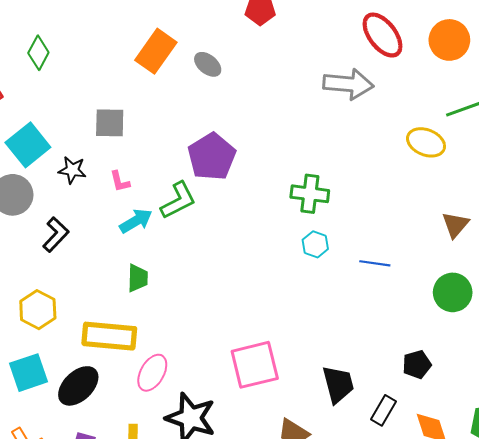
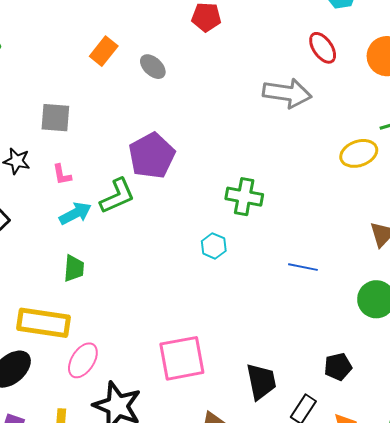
red ellipse: (383, 35) -> (323, 48), size x0.7
orange rectangle: (156, 51) -> (104, 51), size x0.7
yellow ellipse: (426, 142) -> (359, 153), turned -45
cyan hexagon: (315, 244) -> (214, 246), moved

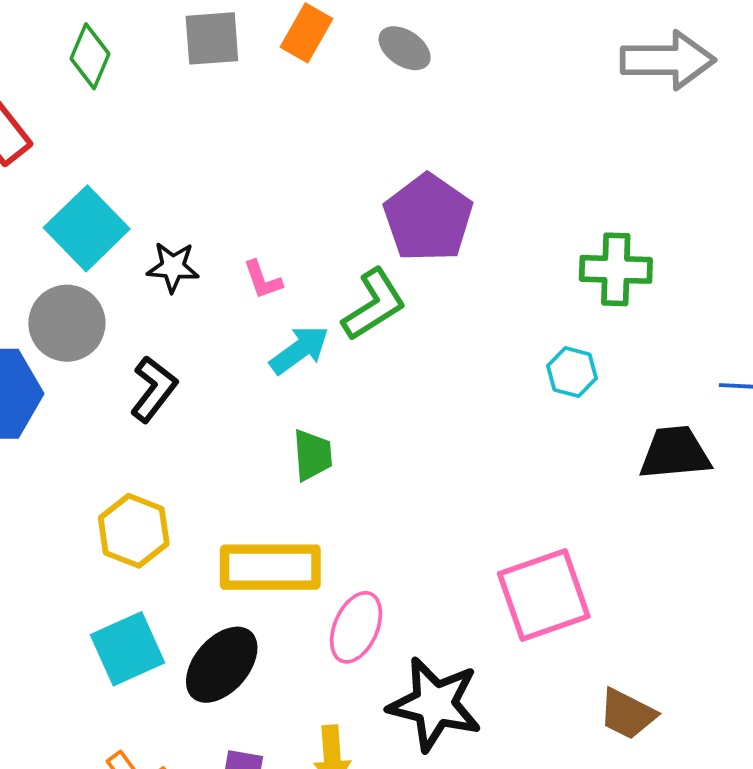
gray square: (55, 118) -> (212, 38), moved
black trapezoid: (261, 381) -> (675, 453), moved, turned -75

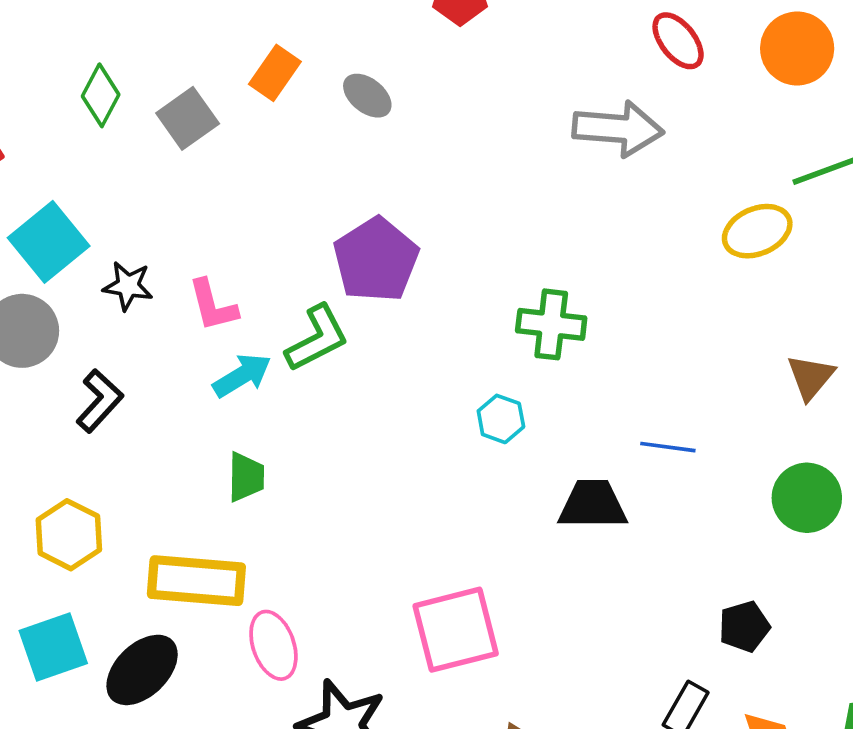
gray square: (212, 38) -> (188, 118), moved, turned -36
green diamond: (90, 56) -> (101, 95), moved
pink L-shape: (263, 280) -> (213, 305), size x1.4
pink ellipse: (356, 627) -> (273, 645), turned -48

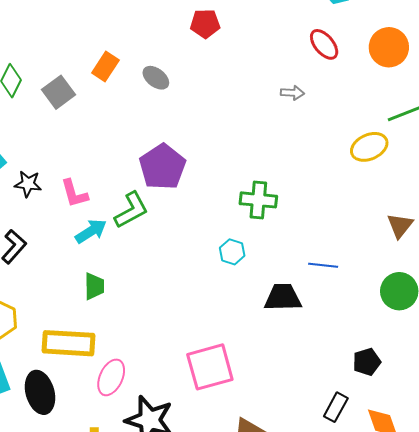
gray arrow: (618, 129) -> (292, 93), size x0.5
pink ellipse: (273, 645) -> (111, 377), turned 45
black ellipse: (142, 670) -> (40, 392), turned -60

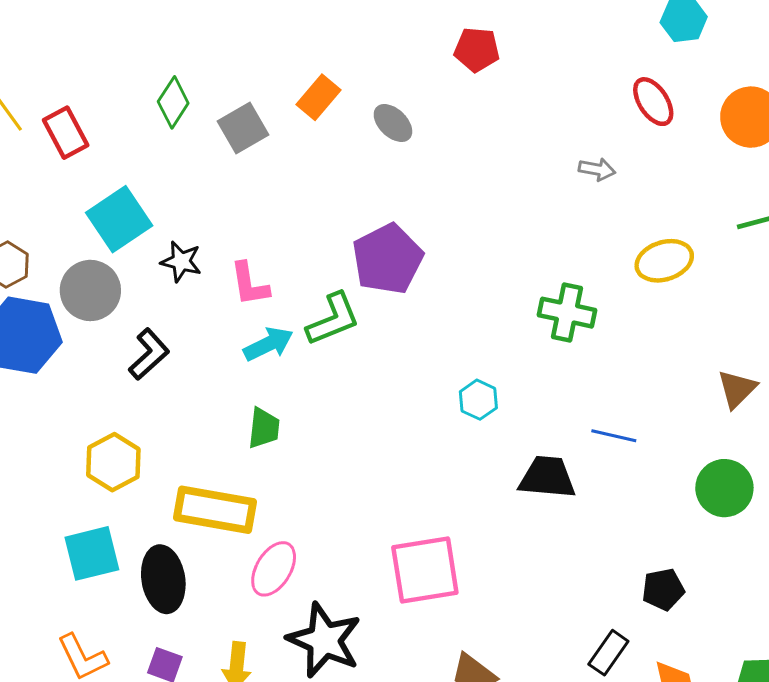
yellow ellipse: (369, 147) -> (664, 261), moved
green cross: (258, 200) -> (567, 313), moved

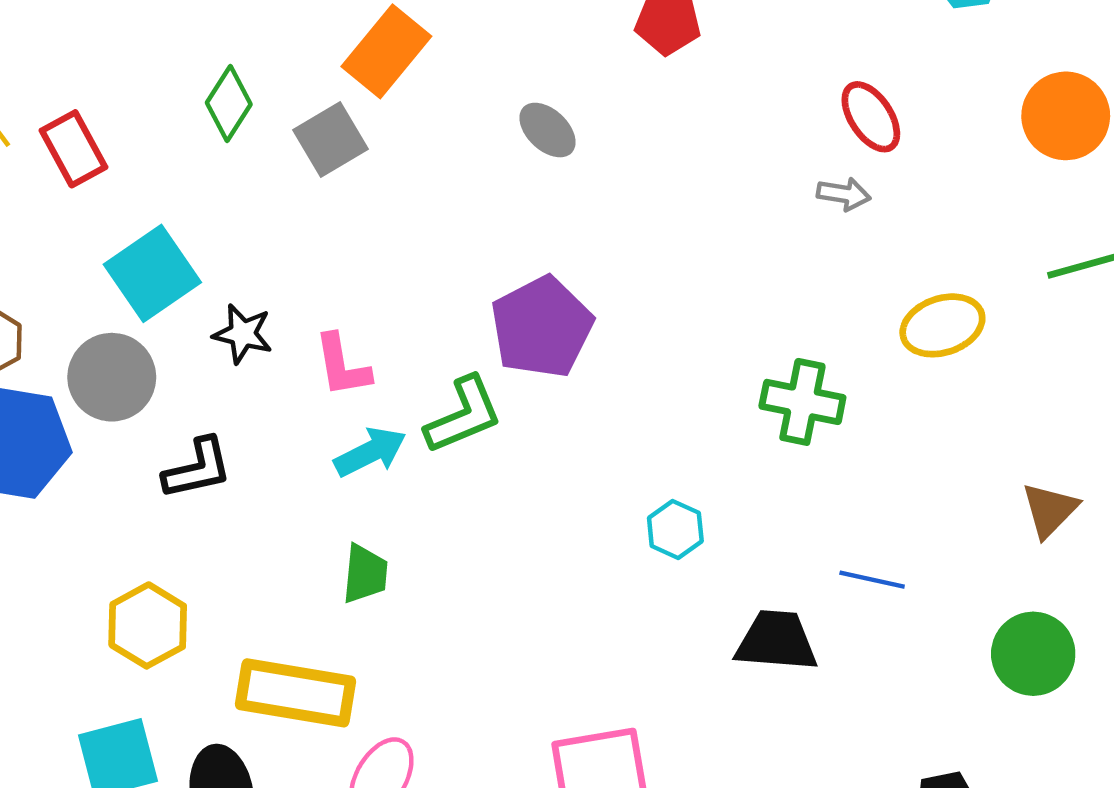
orange rectangle: (319, 97) -> (386, 51), moved, size x1.4
red ellipse: (653, 102) -> (871, 117), moved
black L-shape: (149, 354) -> (197, 469), turned 30

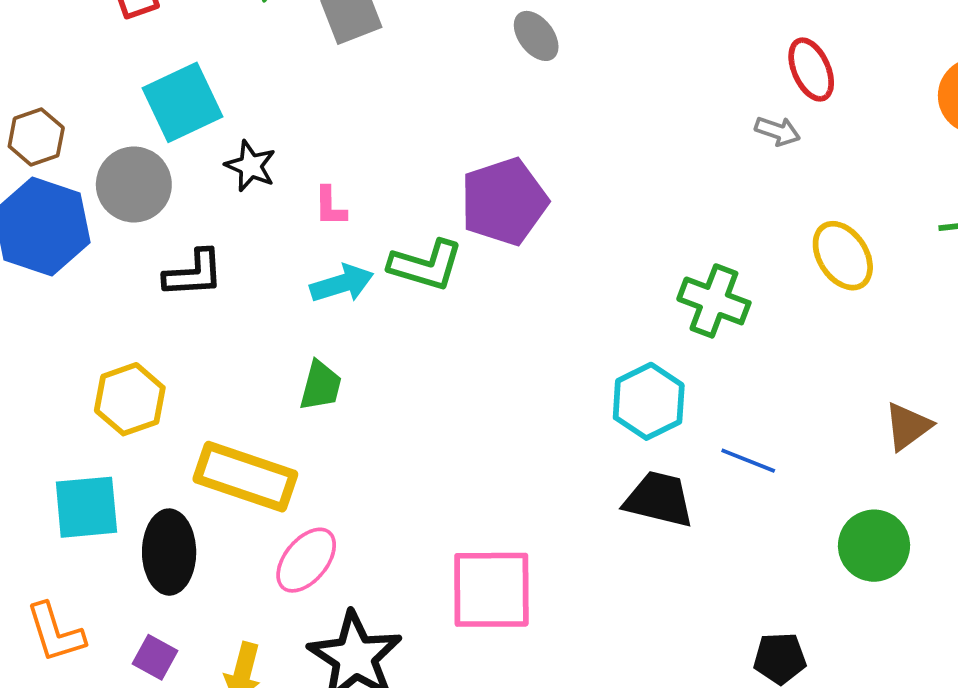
yellow ellipse: (942, 325) -> (843, 256), turned 66
pink L-shape: (342, 366) -> (330, 206), size x0.7
green L-shape: (464, 415) -> (426, 265), turned 30
cyan hexagon: (675, 529) -> (649, 401), moved, size x1.5

